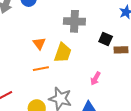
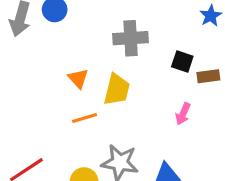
pink arrow: (95, 79) -> (183, 114), moved

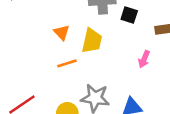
black square: (182, 61) -> (129, 15), moved

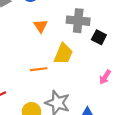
orange triangle: (62, 33) -> (41, 26), moved

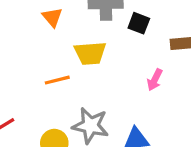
yellow trapezoid: (63, 54) -> (90, 53), turned 70

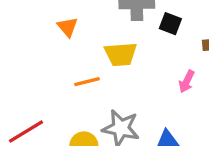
orange triangle: (52, 17) -> (68, 27), moved

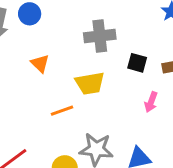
black square: (170, 24) -> (137, 63), moved

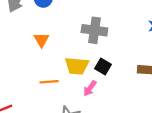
black square: (137, 63) -> (103, 66), moved
pink arrow: (151, 102) -> (90, 88), moved

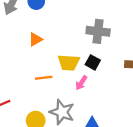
gray cross: (94, 30) -> (98, 31), moved
orange triangle: (41, 40) -> (36, 39), turned 32

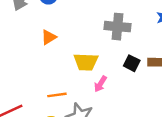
black square: (93, 62) -> (132, 63), moved
orange line: (44, 78) -> (57, 95), moved

